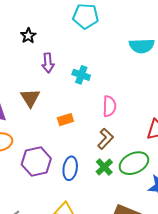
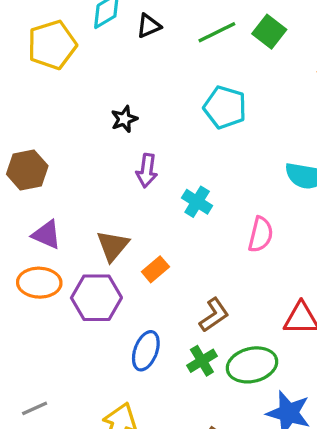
brown triangle: (30, 98) -> (113, 246), moved
pink semicircle: (109, 106) -> (261, 234), moved
orange rectangle: (65, 120) -> (155, 269), turned -35
purple hexagon: (36, 161) -> (96, 298), moved

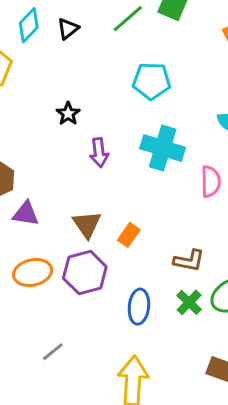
cyan cross: (197, 202) -> (163, 148), moved, size x1.6
purple triangle: (47, 235) -> (26, 214), moved
brown L-shape: (214, 315) -> (189, 261), turned 60
gray line: (35, 408) -> (53, 352), moved

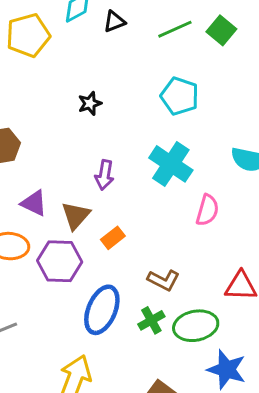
purple arrow: (99, 153) -> (104, 175), moved
purple triangle: (26, 214) -> (34, 203), moved
blue ellipse: (139, 307) -> (102, 310), size x1.4

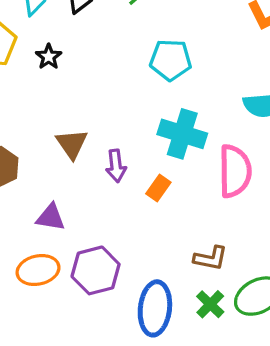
black star: (90, 103) -> (49, 57), moved
pink semicircle: (207, 210) -> (235, 171), size x1.5
brown triangle: (76, 216) -> (72, 144), moved
orange rectangle: (113, 238) -> (158, 188), moved

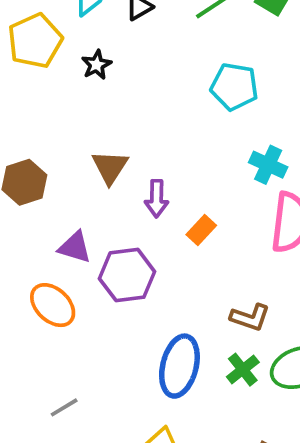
cyan cross: (182, 134) -> (268, 165), moved, size x0.7
orange ellipse: (38, 270) -> (53, 305), turned 48
purple hexagon: (96, 270) -> (127, 275), moved

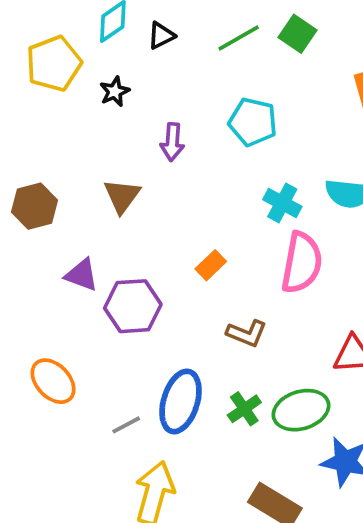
purple arrow: (157, 199) -> (172, 142), moved
orange ellipse: (53, 305) -> (53, 381), moved
brown L-shape: (250, 317) -> (247, 333), moved
gray line: (64, 407) -> (126, 425), moved

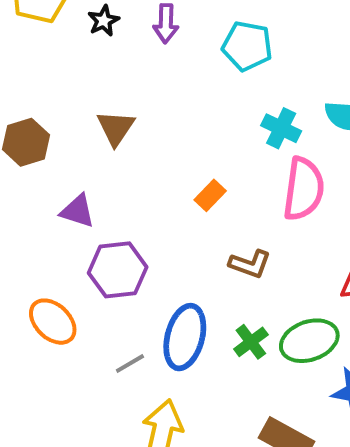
purple arrow: (172, 142) -> (166, 24), moved
purple hexagon: (133, 306) -> (118, 270), moved

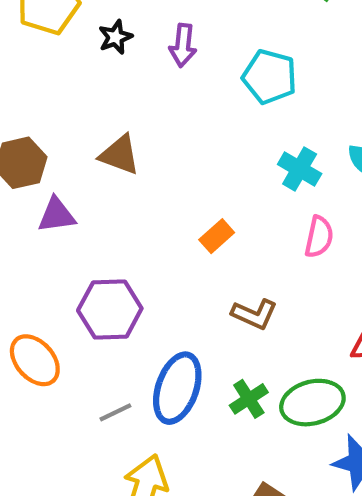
brown triangle: (116, 128) -> (120, 155), turned -48
pink semicircle: (304, 189) -> (319, 237), size x0.6
purple triangle: (78, 211) -> (57, 215), moved, turned -30

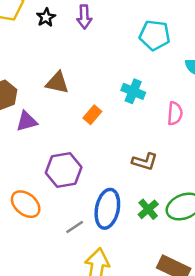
cyan pentagon: (270, 77) -> (155, 35), moved
cyan cross: (300, 169) -> (133, 91), moved
orange rectangle: (217, 236) -> (92, 115), moved

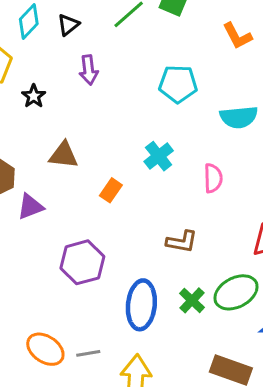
black star: (46, 17) -> (34, 96), moved
cyan cross: (133, 91) -> (159, 156), turned 35
orange ellipse: (26, 204) -> (45, 349), moved
gray line: (75, 227) -> (88, 353), moved, turned 30

